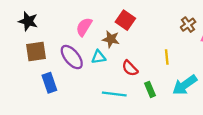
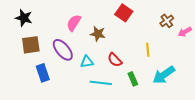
red square: (125, 20) -> (124, 13), moved
cyan triangle: (99, 57) -> (87, 62), moved

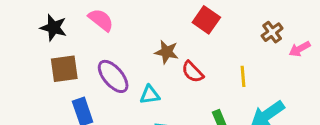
pink semicircle: (74, 23) -> (101, 20), moved, turned 96
red semicircle: (115, 60) -> (193, 72), moved

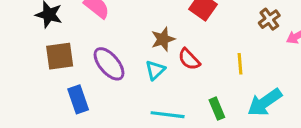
brown star: (167, 52) -> (163, 39), turned -30
cyan triangle: (150, 95) -> (155, 70), moved, turned -35

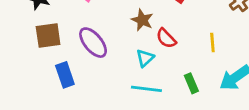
brown star: (163, 39) -> (142, 20), turned -30
cyan triangle: (155, 70) -> (145, 58), moved

